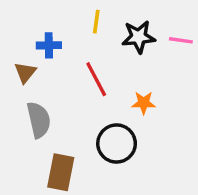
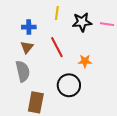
brown triangle: (25, 72) -> (27, 47), moved

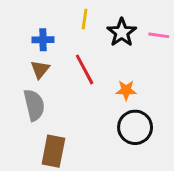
black star: (82, 22) -> (122, 32), turned -30
black circle: (69, 85) -> (135, 127), moved

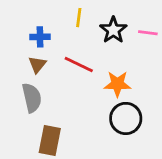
red line: (85, 69) -> (79, 65), turned -36
orange star: (126, 90) -> (117, 84), size x1.4

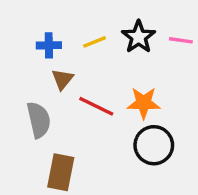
yellow line: (79, 18) -> (95, 42), moved, turned 60
brown triangle: (37, 65) -> (62, 79), moved
red line: (79, 65) -> (96, 106), moved

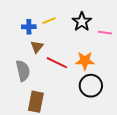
pink line: (181, 40) -> (105, 33), moved
yellow line: (95, 42) -> (49, 21), moved

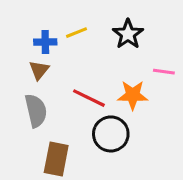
pink line: (105, 33) -> (164, 72), moved
brown triangle: (37, 47) -> (39, 70), moved
black circle: (91, 86) -> (111, 134), moved

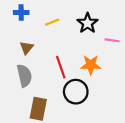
blue cross: (45, 42) -> (21, 12), moved
pink line: (164, 72) -> (112, 40), moved
red line: (89, 98) -> (61, 67), turned 45

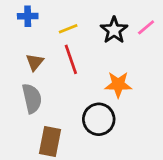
pink line: (112, 40) -> (146, 27), moved, turned -48
red line: (61, 67) -> (71, 59), moved

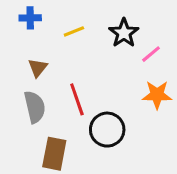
pink line: (146, 27) -> (151, 54), moved
red line: (71, 59) -> (77, 99), moved
orange star: (118, 84) -> (157, 95), moved

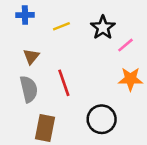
black circle: (107, 130) -> (102, 119), moved

